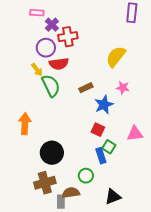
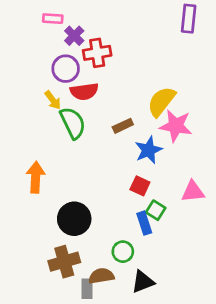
yellow semicircle: (116, 57) -> (161, 102), moved
pink star: (123, 88) -> (176, 126), size x1.6
black triangle: (113, 197) -> (143, 282), moved

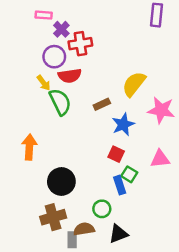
pink star: (176, 126) -> (161, 110), moved

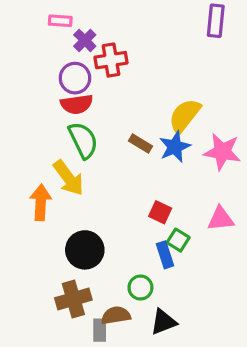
red semicircle: (70, 76) -> (77, 104), moved
yellow arrow: (44, 83) -> (68, 178), moved, size x1.6
brown rectangle: (102, 104) -> (140, 144), turned 56
blue star: (123, 124) -> (175, 147), moved

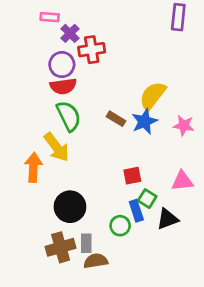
pink star: (222, 152) -> (184, 125), size x0.7
red square: (160, 212) -> (132, 176), turned -36
green circle: (140, 288) -> (120, 226), moved
black triangle: (163, 322) -> (167, 219), moved
gray rectangle: (100, 330) -> (86, 243), moved

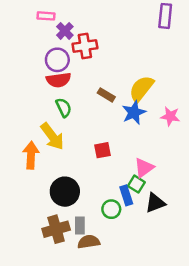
green semicircle: (69, 116) -> (64, 108), size x0.7
brown rectangle: (116, 119) -> (106, 95), moved
red square: (132, 176) -> (102, 150), moved
pink triangle: (182, 181) -> (144, 168), moved, turned -30

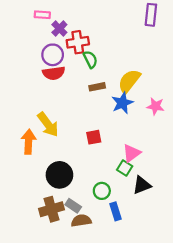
brown rectangle: (106, 95) -> (97, 87), turned -42
green semicircle: (64, 108) -> (90, 59), moved
blue rectangle: (126, 195) -> (115, 211), moved
gray rectangle: (80, 225) -> (73, 206), turned -56

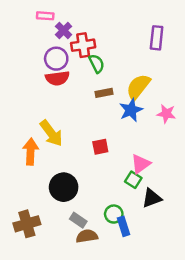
purple rectangle: (151, 15) -> (157, 38), moved
green circle: (102, 191) -> (114, 214), moved
brown cross: (51, 209) -> (27, 224), moved

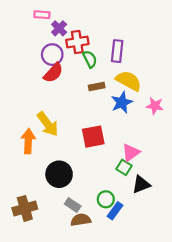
purple rectangle: (157, 38) -> (117, 51), moved
red semicircle: (57, 78) -> (53, 73), turned -40
yellow semicircle: (138, 87) -> (129, 81), turned 80
red square: (100, 147) -> (93, 137), size x1.5
blue rectangle: (124, 226) -> (115, 211), turned 54

